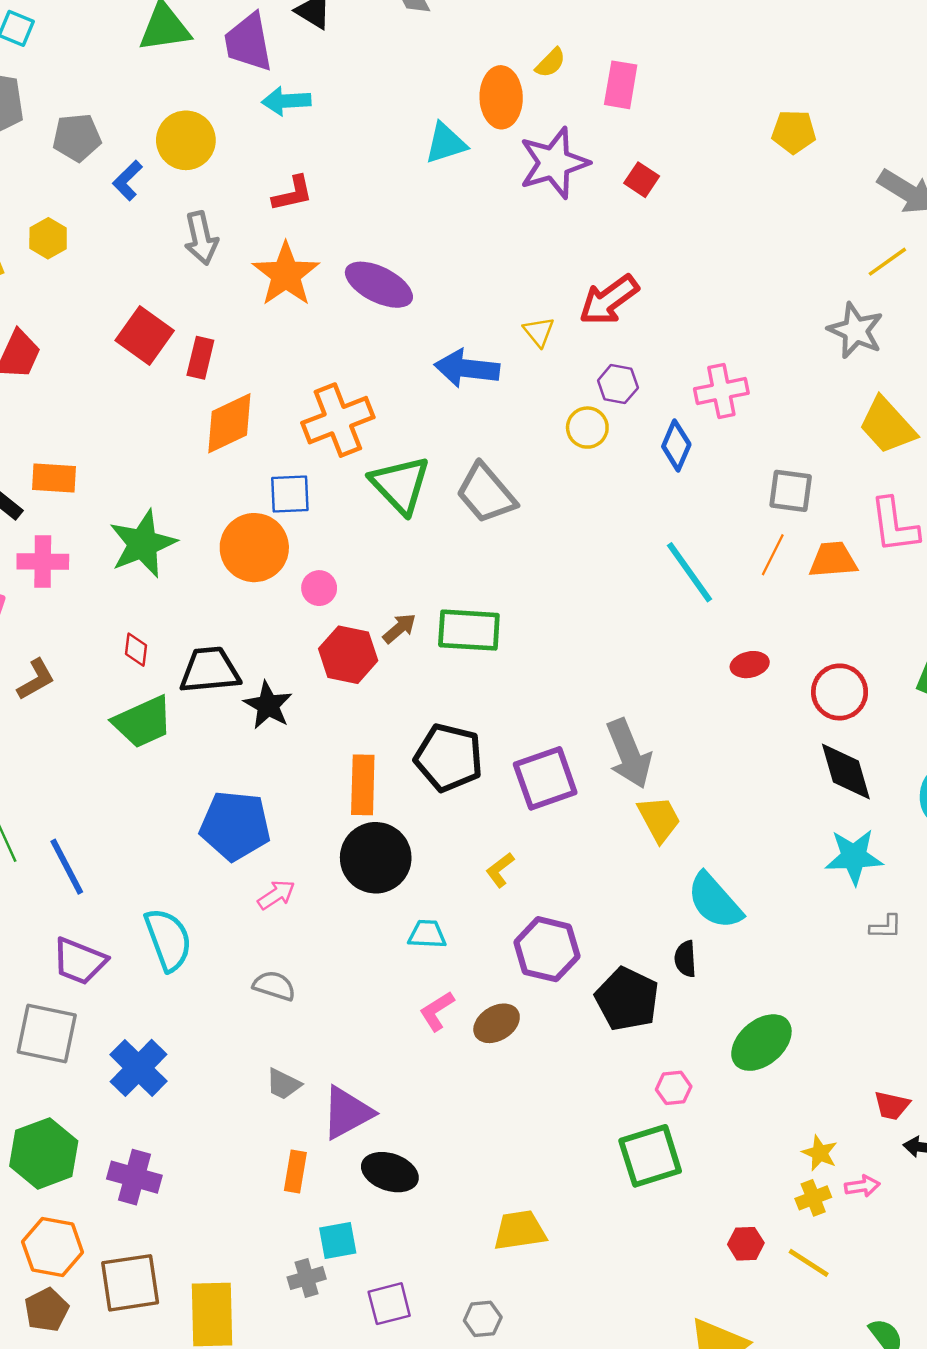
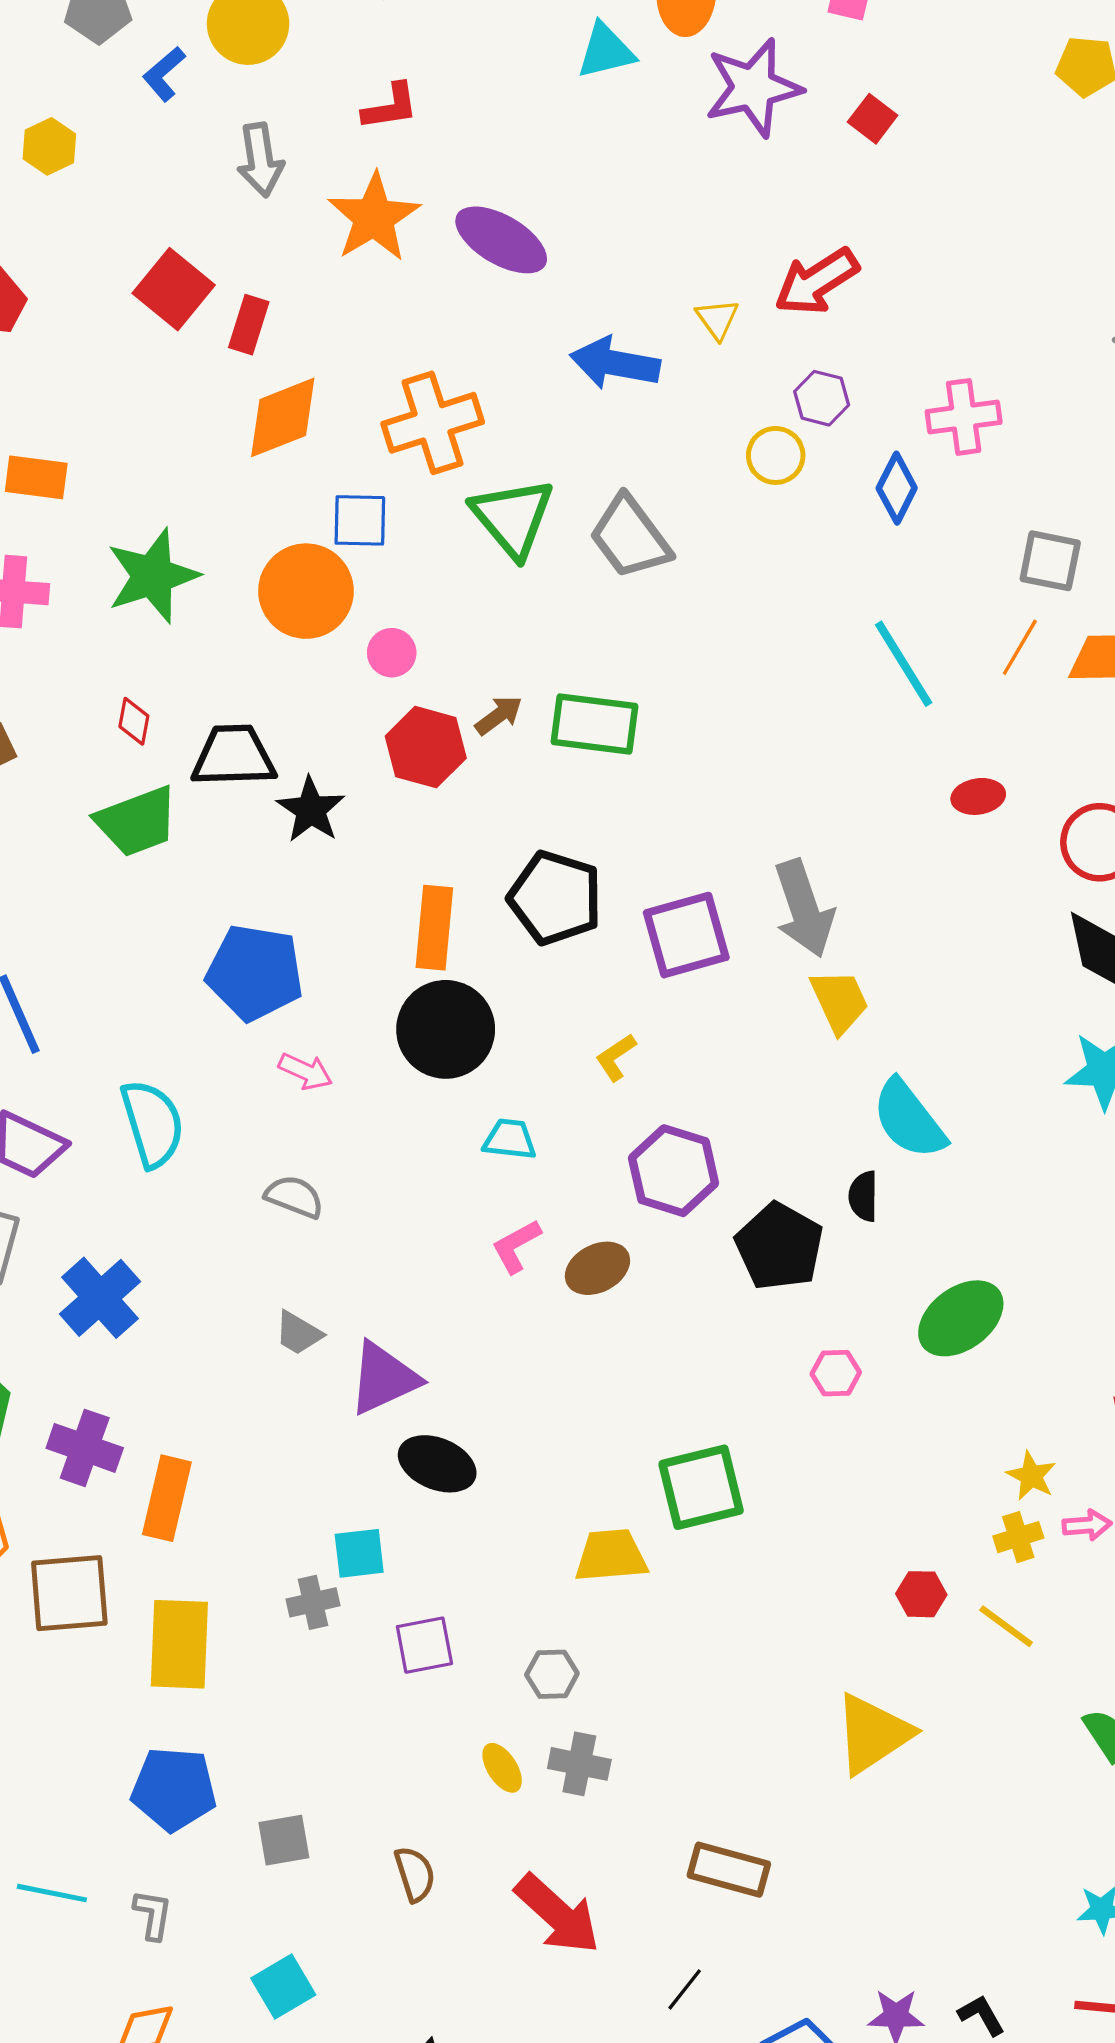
pink arrow: (276, 895) -> (305, 1071), turned 54
green square: (650, 1156) -> (701, 1487), moved
orange rectangle: (295, 1171) -> (167, 1498), moved, size x1.4

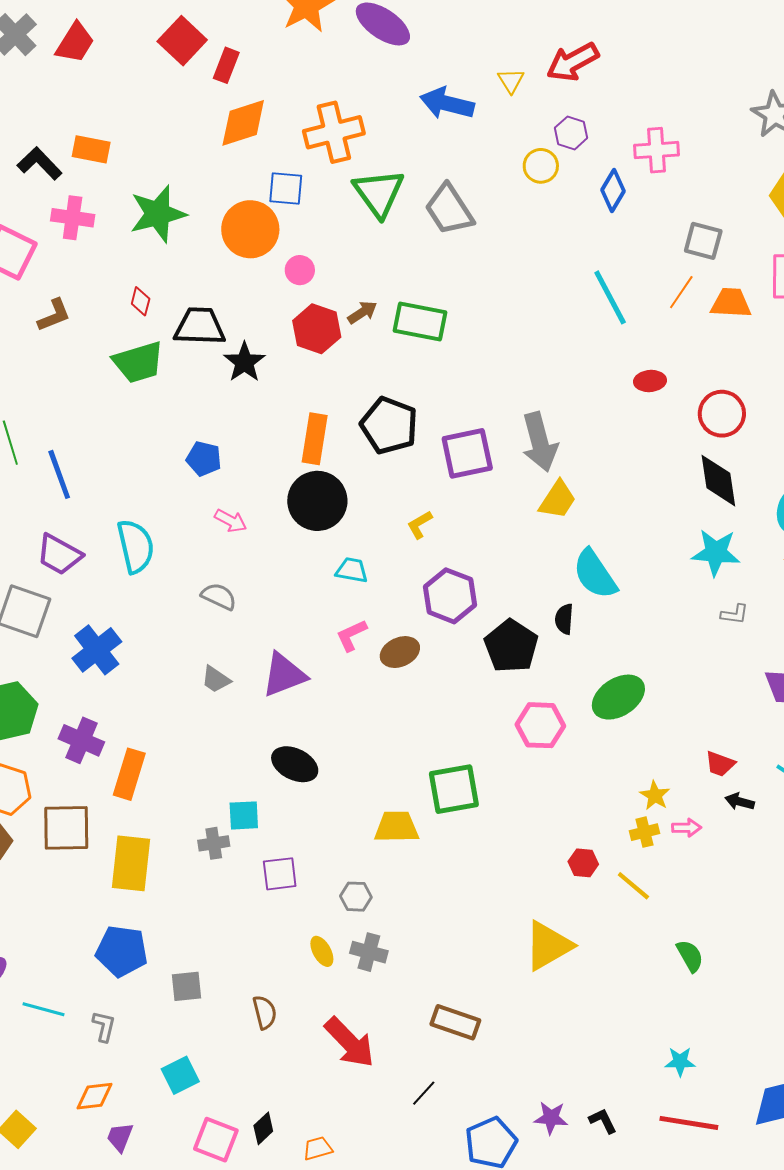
blue pentagon: (255, 973) -> (204, 459), size x0.6
yellow trapezoid: (840, 1001) -> (558, 500), turned 54
pink hexagon: (836, 1373) -> (540, 725), size x1.6
purple triangle: (384, 1378) -> (284, 675), moved

